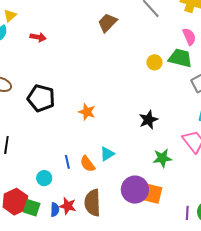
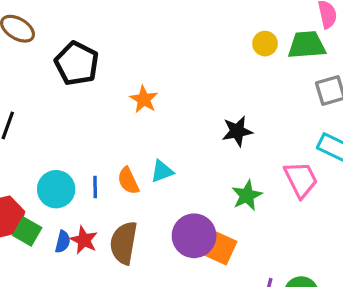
green trapezoid: (180, 58) -> (307, 45), turned -30
green star: (162, 158) -> (247, 195), turned -30
blue line: (67, 162) -> (95, 187), moved
cyan circle: (44, 178) -> (56, 189), size x1.5

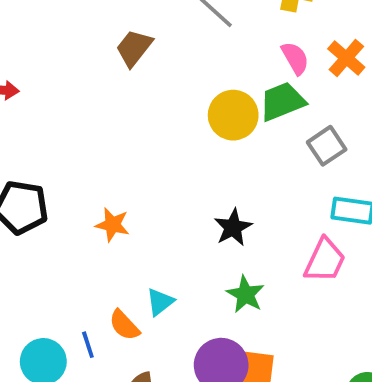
yellow circle: (265, 44) -> (233, 115), size x1.6
pink trapezoid: (301, 179) -> (325, 260), turned 69
green star: (247, 195) -> (245, 294), moved

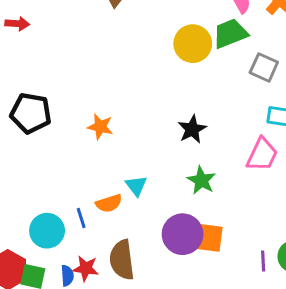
gray square: (327, 146) -> (264, 67), turned -32
cyan triangle: (160, 302) -> (136, 186), turned -30
orange semicircle: (124, 325) -> (109, 203), turned -65

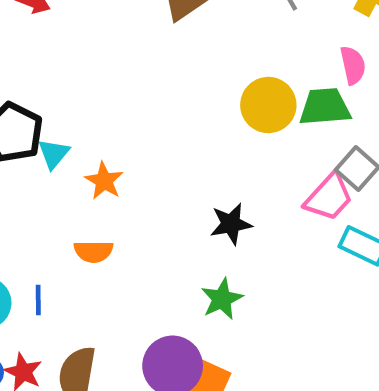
pink trapezoid: (262, 155) -> (329, 197), moved
cyan triangle: (136, 186) -> (54, 154), moved
orange semicircle: (109, 203) -> (94, 251), moved

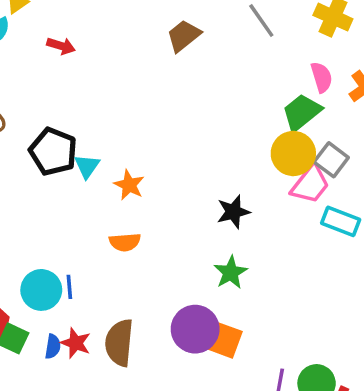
yellow circle: (268, 105) -> (293, 153), moved
green trapezoid: (325, 107) -> (302, 112), turned -30
blue line: (38, 300) -> (69, 287), moved

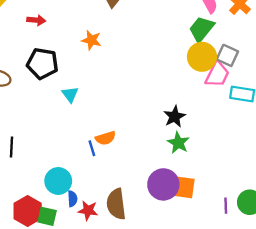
black pentagon: (53, 152) -> (42, 63), moved
orange star: (129, 185) -> (91, 40), moved
black star: (233, 212) -> (175, 117), moved
blue line: (69, 287) -> (92, 148), moved
blue semicircle: (53, 347) -> (72, 199), moved

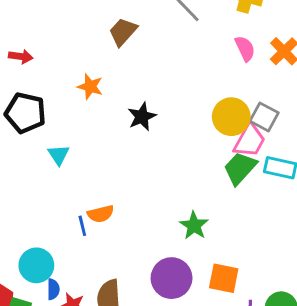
green trapezoid: (201, 29) -> (240, 168), moved
black star: (175, 117) -> (142, 117), moved
orange square: (184, 187) -> (224, 278), moved

